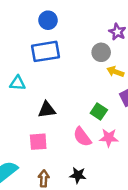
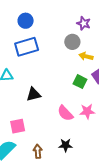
green square: (99, 111) -> (80, 82), moved
pink square: (38, 142) -> (18, 126), moved

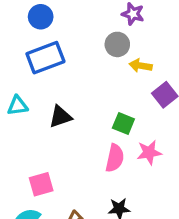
green square: (80, 82) -> (123, 124), moved
black triangle: (33, 94) -> (60, 117), moved
pink semicircle: (65, 113) -> (115, 158), turned -120

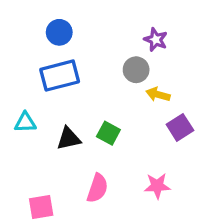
green square: (123, 124) -> (108, 133), moved
pink semicircle: (115, 158) -> (97, 188), moved

